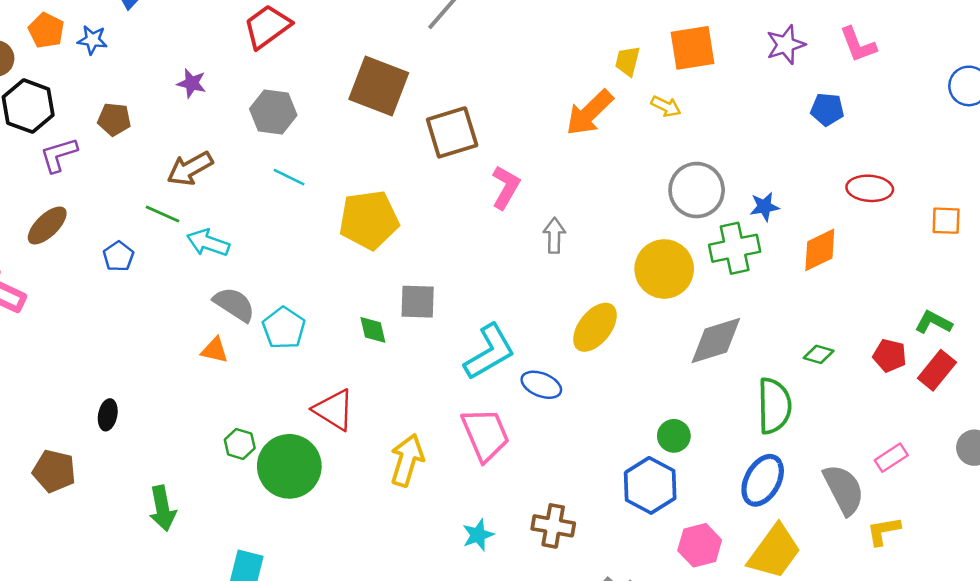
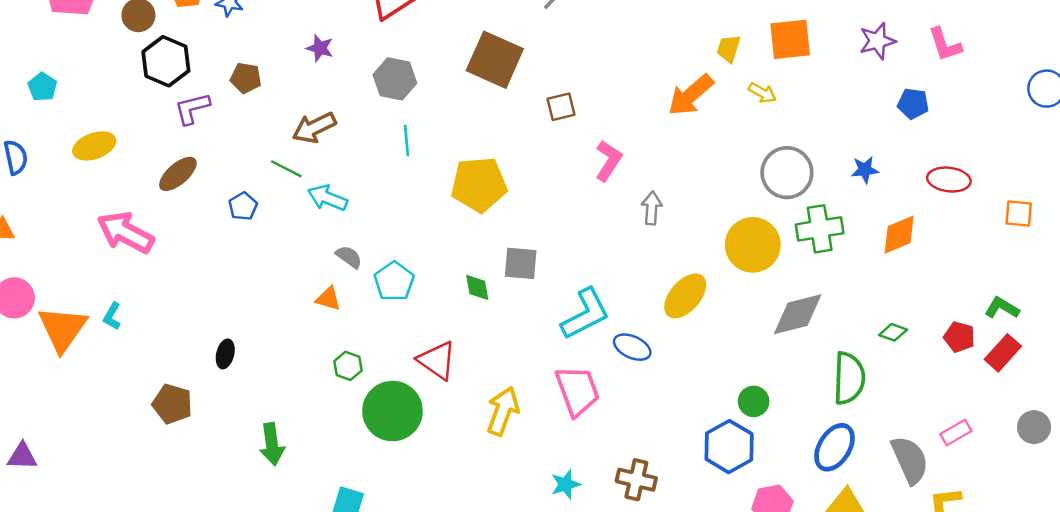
brown square: (452, 132) -> (561, 107), size x0.6
cyan line: (289, 177) -> (406, 141), turned 56
blue star: (764, 207) -> (865, 170), moved
gray semicircle: (234, 304) -> (349, 257), size x0.7
green hexagon: (240, 444) -> (348, 366), moved

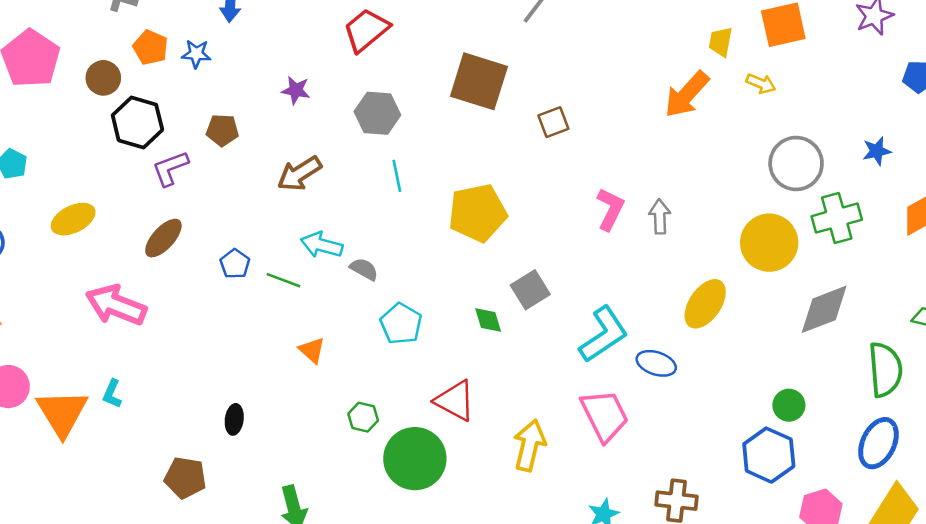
pink L-shape: (608, 161) -> (610, 209), moved
green line: (286, 169) -> (283, 280), moved
gray semicircle: (349, 257) -> (364, 269), moved
gray square: (521, 263) -> (530, 290), turned -30
orange triangle: (328, 299) -> (312, 350), moved, turned 32

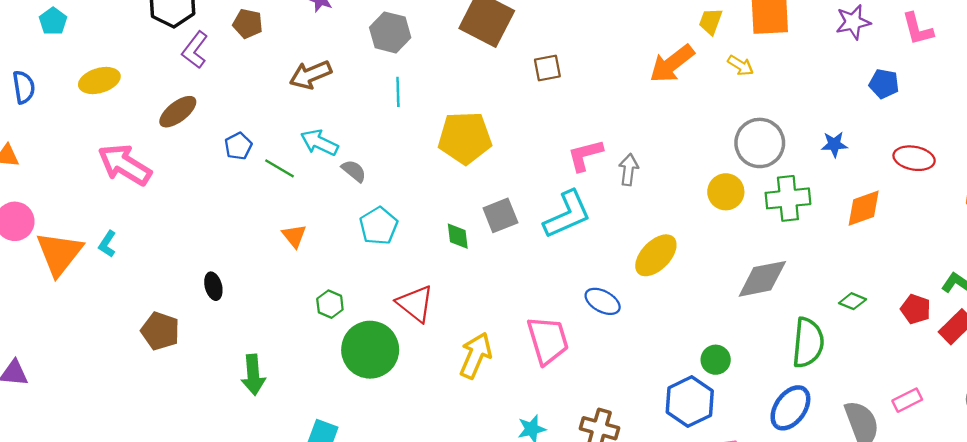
purple L-shape: (170, 168) -> (195, 50), turned -42
pink L-shape: (610, 209) -> (585, 155), turned -141
yellow circle: (769, 243) -> (726, 192), moved, size x0.7
cyan L-shape: (604, 334) -> (567, 214), moved
black ellipse: (234, 419) -> (213, 286), turned -32

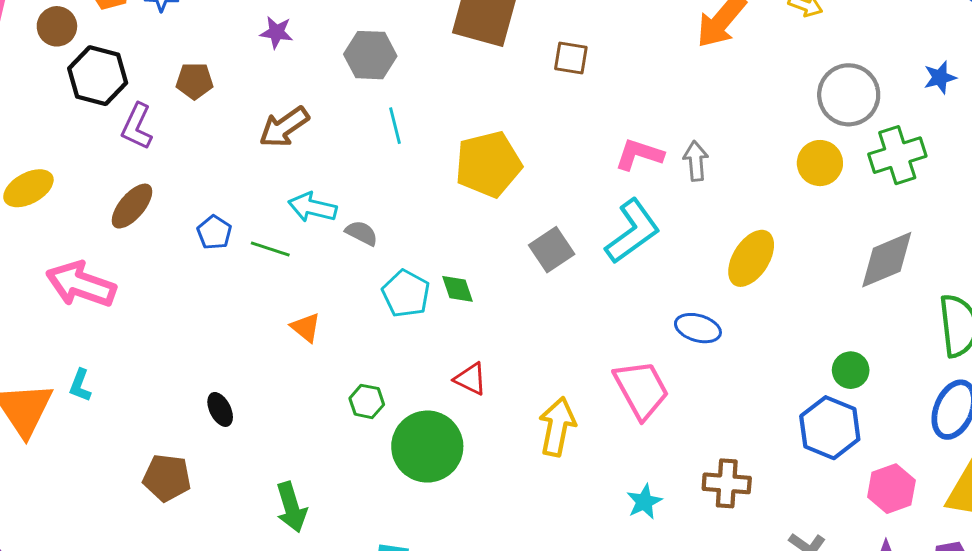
brown square: (547, 68) -> (571, 58), turned 32
pink L-shape: (585, 155) -> (639, 155), turned 45
green diamond: (458, 236) -> (457, 289), moved
red triangle: (415, 304) -> (471, 379), size x0.7

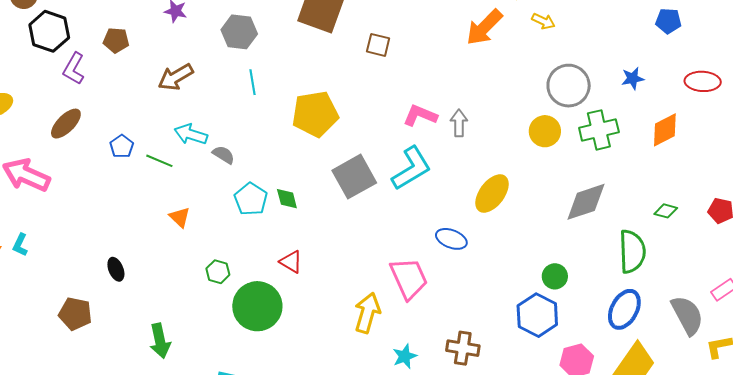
gray square: (552, 250) -> (354, 177), size x1.4
yellow arrow: (557, 427) -> (367, 313), moved

